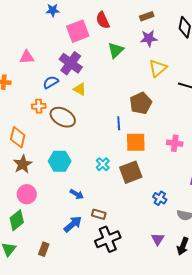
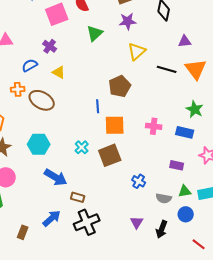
purple cross: (71, 63) -> (50, 46), size x0.6
blue arrow: (77, 194) -> (56, 177), size x1.6
blue arrow: (73, 224) -> (52, 218), moved

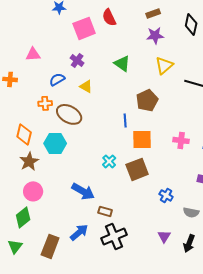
green triangle: (95, 33) -> (122, 63), moved, turned -42
cyan hexagon: (39, 144) -> (55, 143), moved
brown rectangle: (23, 232) -> (50, 246), size x1.6

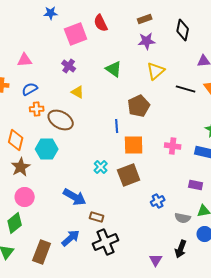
blue semicircle: (57, 79) -> (30, 89), moved
blue cross: (166, 195) -> (158, 201), turned 32
purple triangle: (164, 236) -> (156, 260), moved

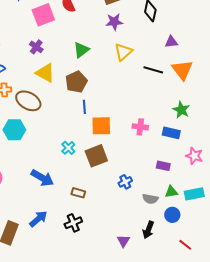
green triangle: (114, 69) -> (81, 50), turned 48
yellow triangle: (78, 92) -> (45, 73), size x1.5
brown pentagon: (139, 106) -> (76, 82), moved
brown rectangle: (97, 217) -> (78, 193), moved
black cross: (106, 242) -> (73, 223), size x0.7

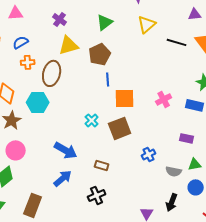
yellow triangle: (45, 73) -> (69, 45), turned -45
brown ellipse: (28, 101) -> (52, 73), turned 75
pink cross: (140, 127) -> (164, 99), turned -35
blue arrow: (38, 219) -> (63, 178), moved

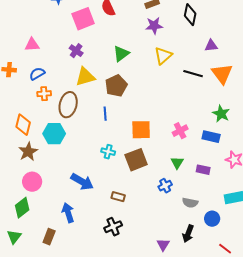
blue line: (108, 79) -> (105, 114), moved
cyan cross: (92, 120) -> (108, 152), turned -32
green triangle: (195, 164) -> (177, 163), moved, turned -48
blue arrow: (63, 178) -> (68, 213), moved, turned -66
brown rectangle: (33, 205) -> (49, 237), size x0.7

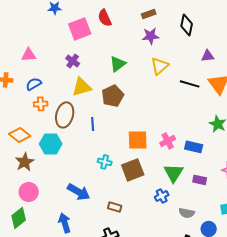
blue line: (105, 114) -> (93, 124), moved
orange diamond: (23, 125) -> (20, 135), turned -65
pink cross: (180, 131) -> (168, 141), moved
blue rectangle: (211, 137) -> (194, 147), moved
green triangle: (177, 163) -> (174, 173), size x1.5

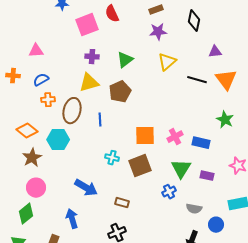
purple cross: (73, 61) -> (92, 57), moved, turned -32

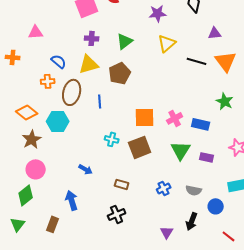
blue semicircle: (41, 80) -> (59, 61), moved, turned 70
blue arrow: (86, 188) -> (86, 169), size x0.6
blue cross: (169, 192) -> (164, 188), moved

